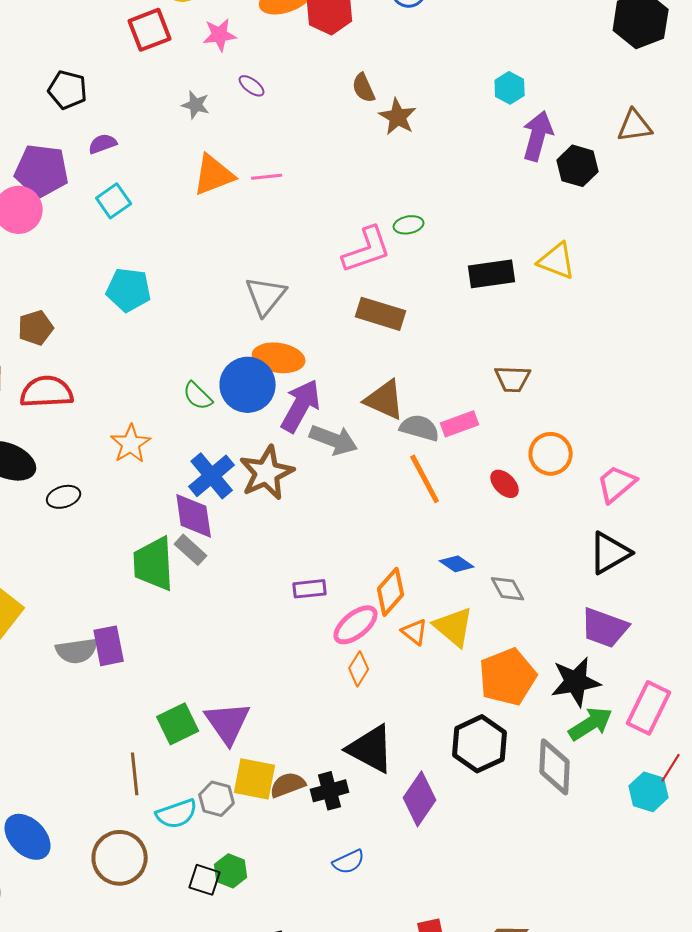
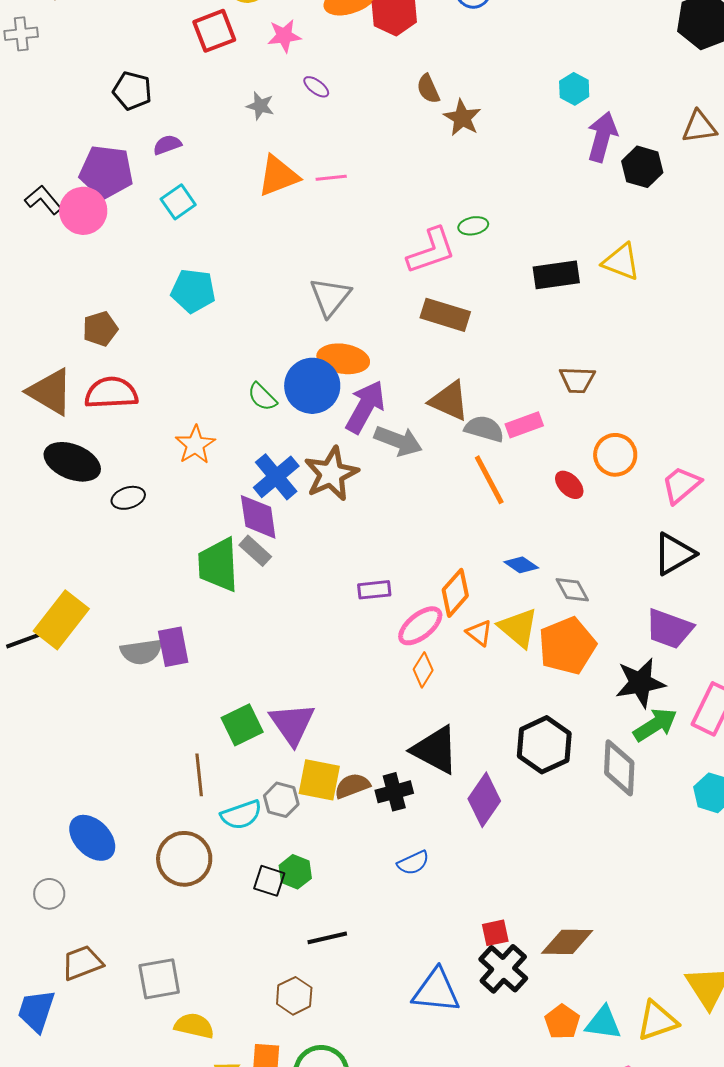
orange pentagon: (508, 677) -> (567, 646), moved

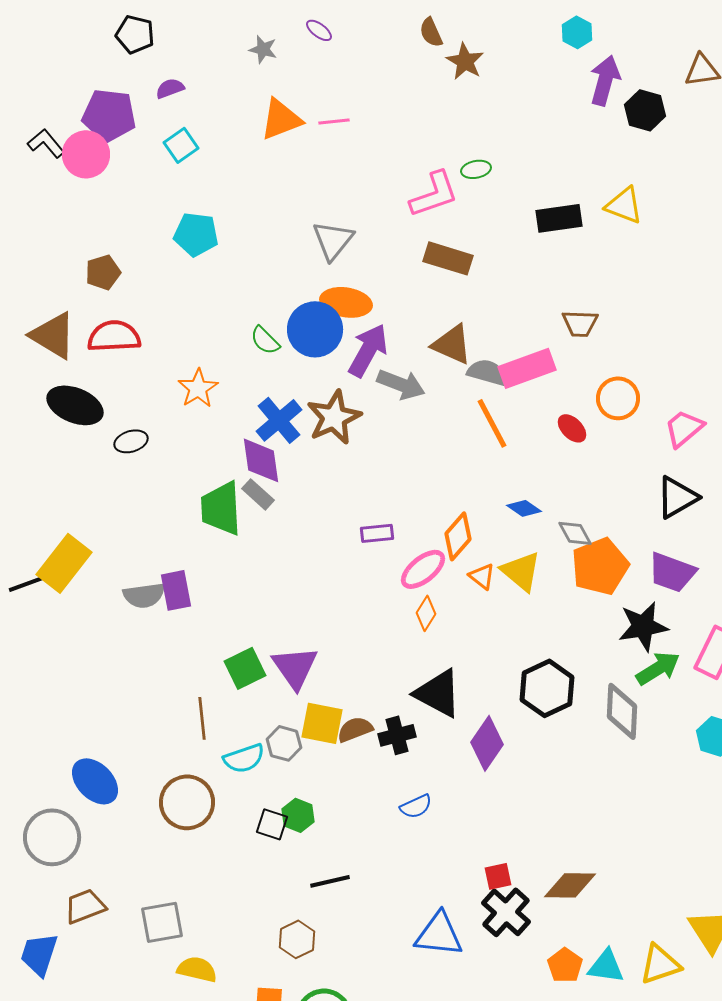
pink rectangle: (524, 425) -> (527, 368), size x1.5
orange pentagon: (567, 646) -> (600, 566), moved
gray circle: (49, 894) -> (52, 837), size x1.8

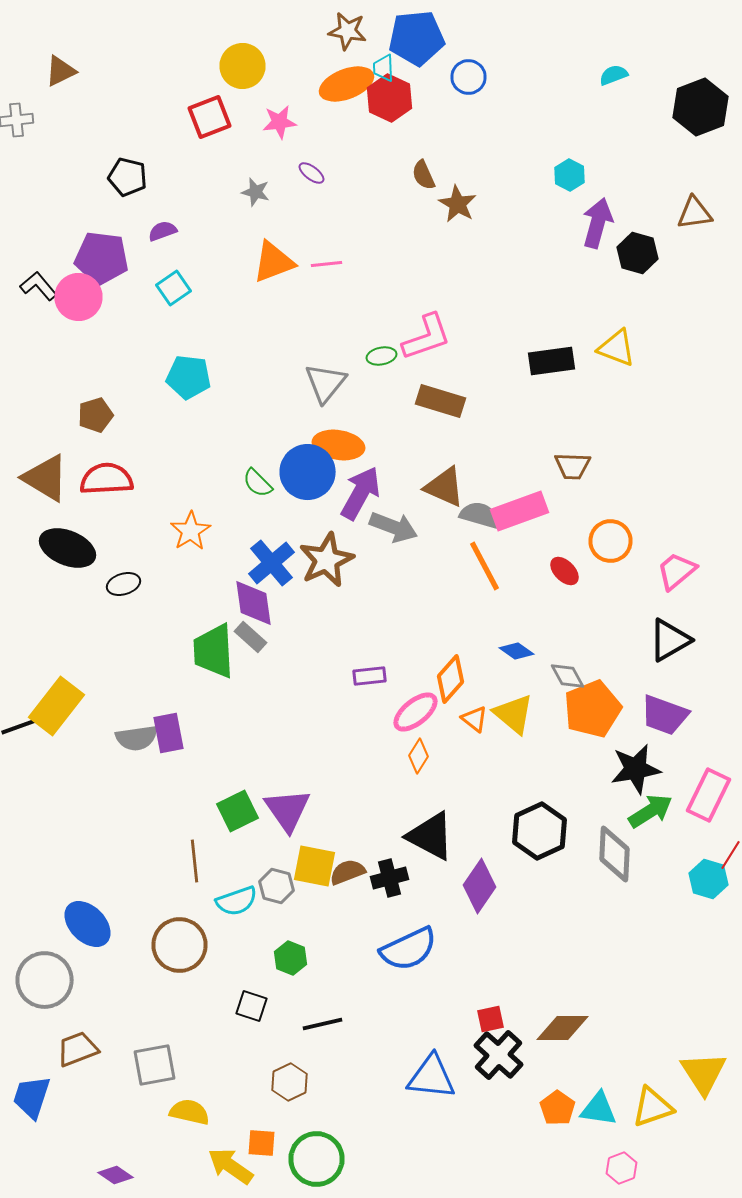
green ellipse: (476, 169) -> (382, 356), moved
blue semicircle: (416, 806) -> (408, 949), size x1.8
black square: (272, 824) -> (252, 1006), moved

